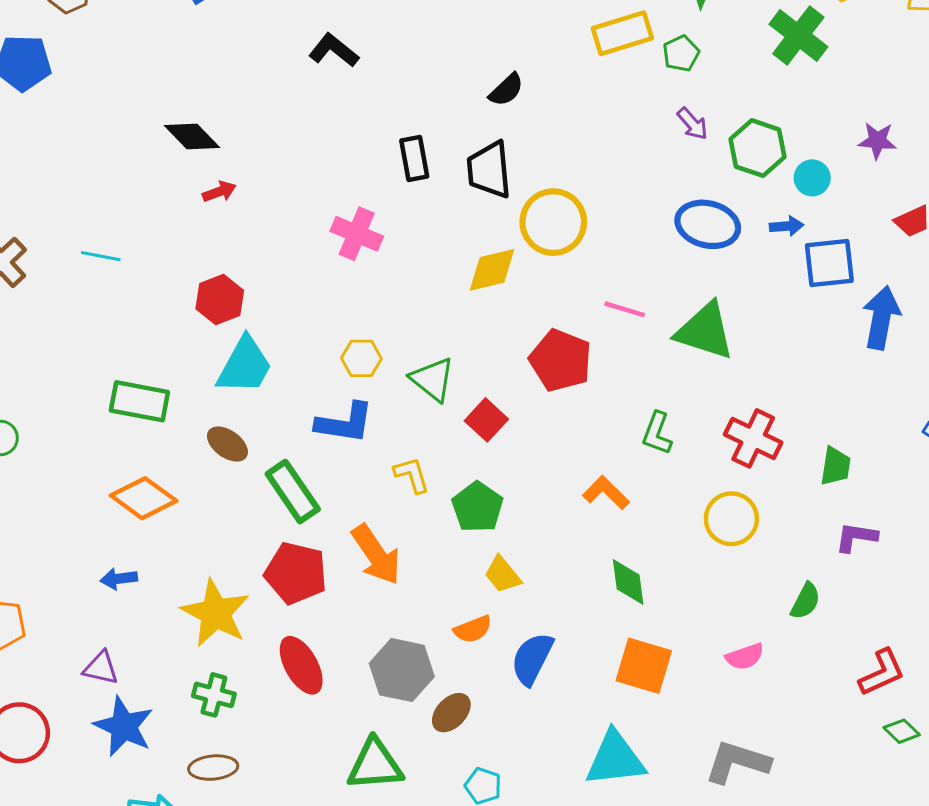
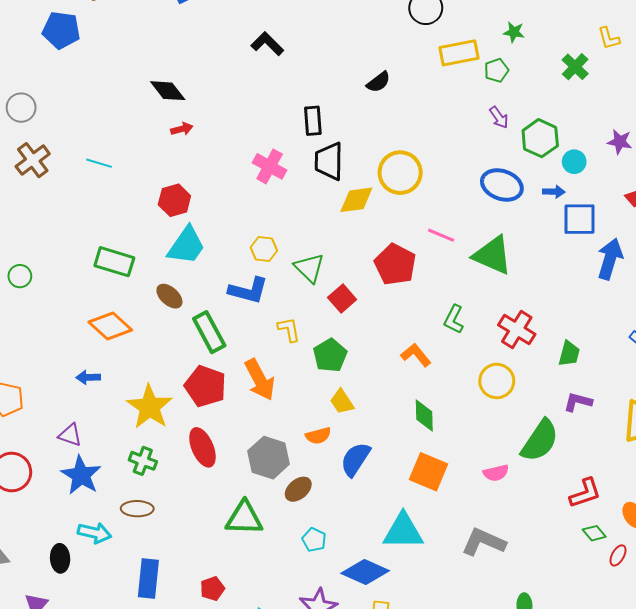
green cross: (798, 35) -> (575, 67), size x0.7
black trapezoid: (489, 170) -> (329, 161), moved
green semicircle: (805, 601) -> (540, 441), size x1.8

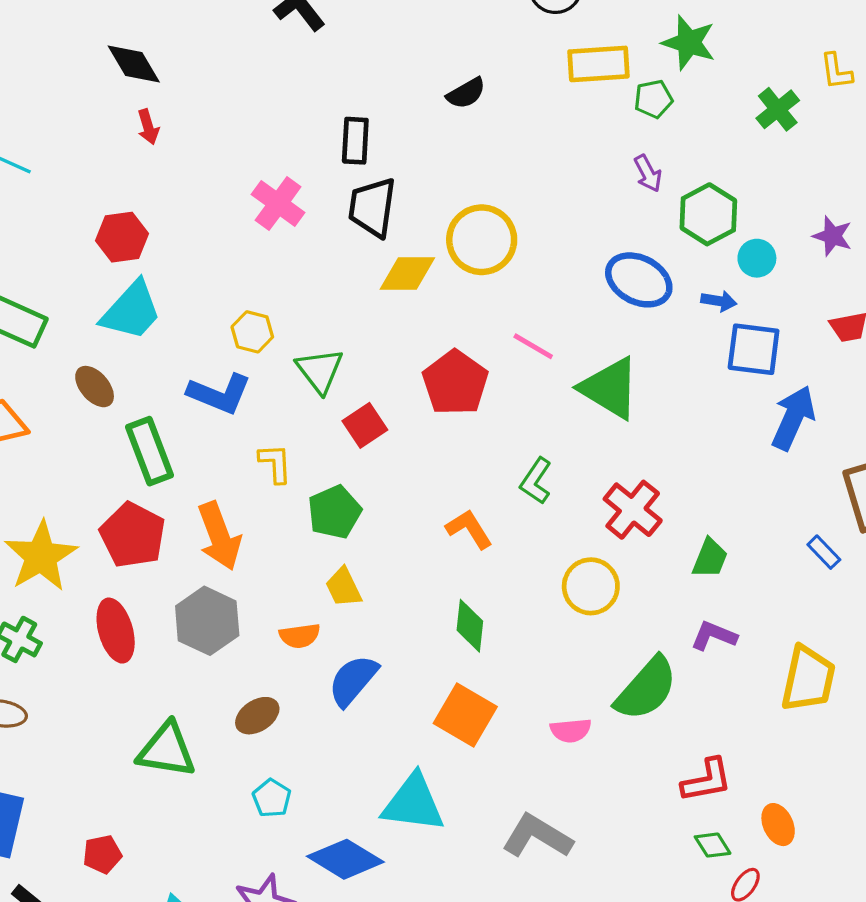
green star: (514, 32) -> (689, 43), size x1.6
red arrow: (182, 129) -> (148, 127), turned 80
gray hexagon: (269, 458) -> (207, 621), moved

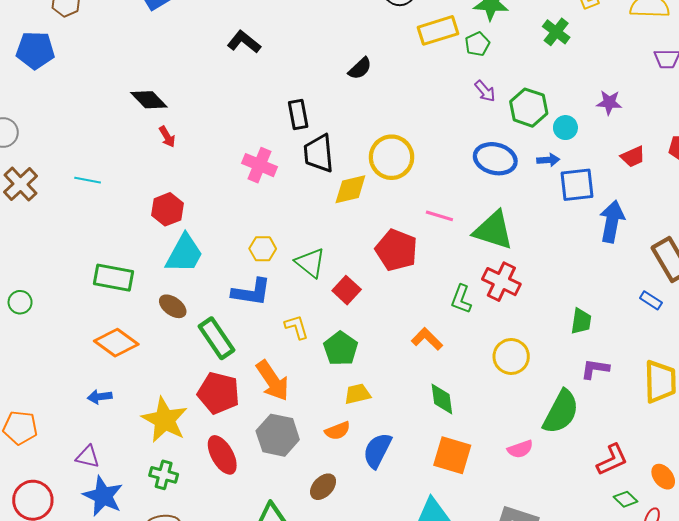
red cross: (633, 510) -> (501, 282), moved
yellow trapezoid: (344, 587) -> (358, 394), turned 116

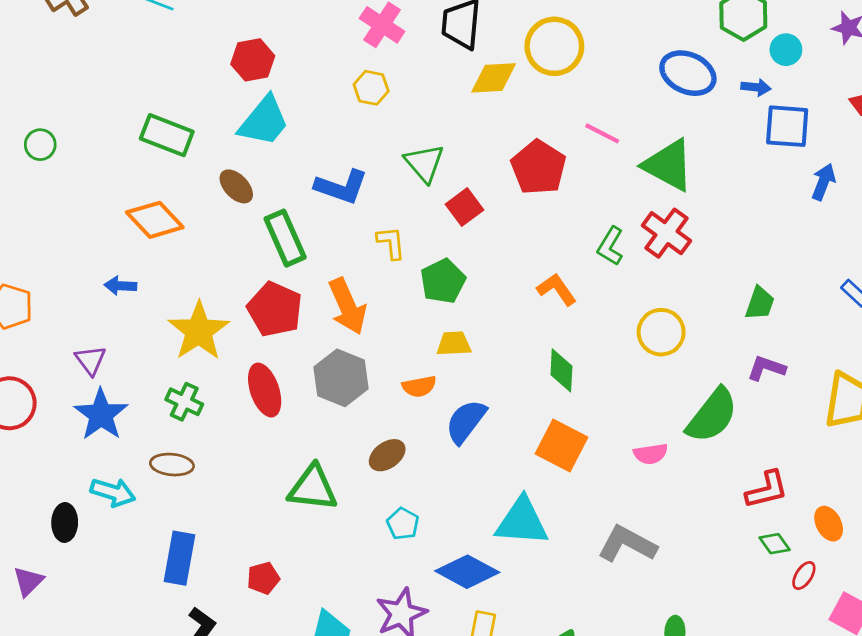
blue arrow: (612, 221) -> (823, 182), size x0.7
yellow hexagon: (263, 249) -> (371, 88), moved
purple triangle: (88, 457) -> (90, 360), turned 30

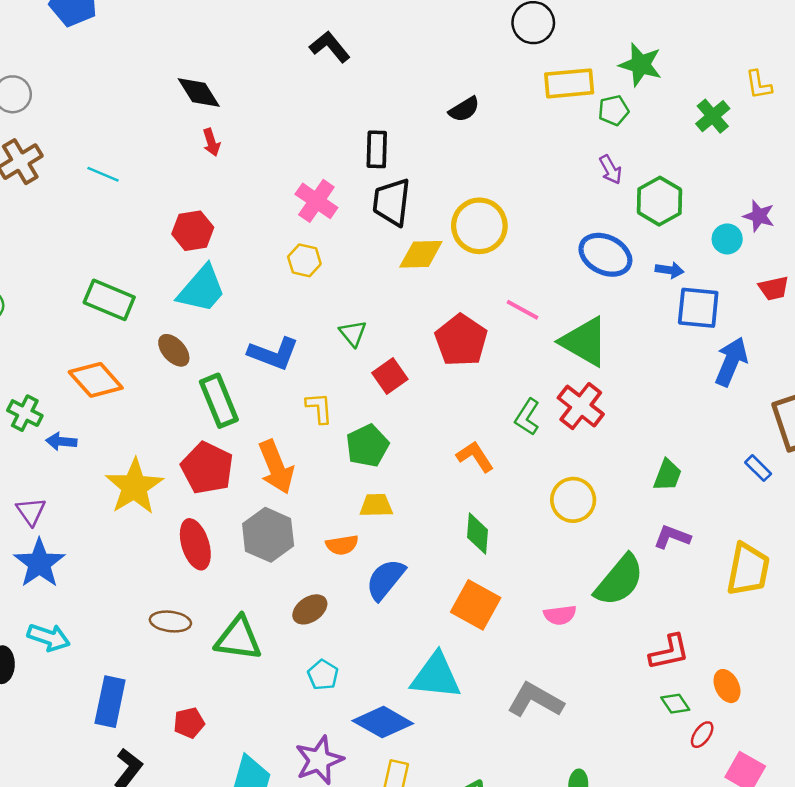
cyan circle: (786, 50) -> (727, 239), moved
green triangle: (424, 163) -> (353, 333), size x0.7
blue arrow: (823, 182) -> (731, 362), size x1.4
green cross: (184, 402) -> (25, 413), moved
brown ellipse: (172, 465) -> (170, 621), moved

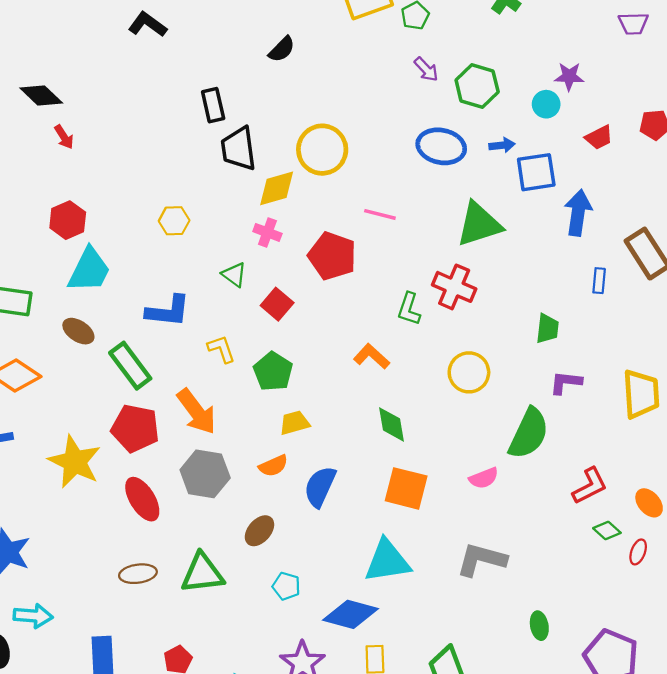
pink cross: (316, 201) -> (267, 232), moved, size x0.7
green triangle: (584, 342) -> (479, 224), moved, turned -33
blue rectangle: (758, 468) -> (599, 281), moved, turned 65

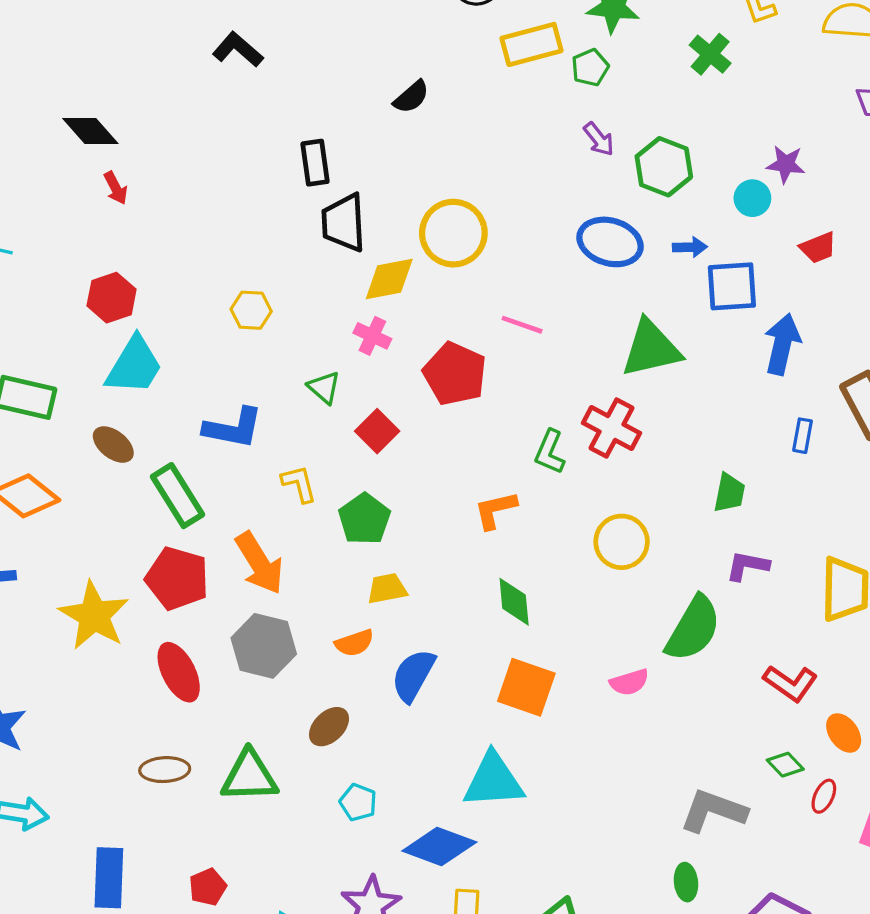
orange L-shape: (372, 356) -> (495, 510), turned -60
red L-shape: (590, 486) -> (790, 683), moved, turned 57
gray L-shape: (481, 560) -> (713, 811), moved

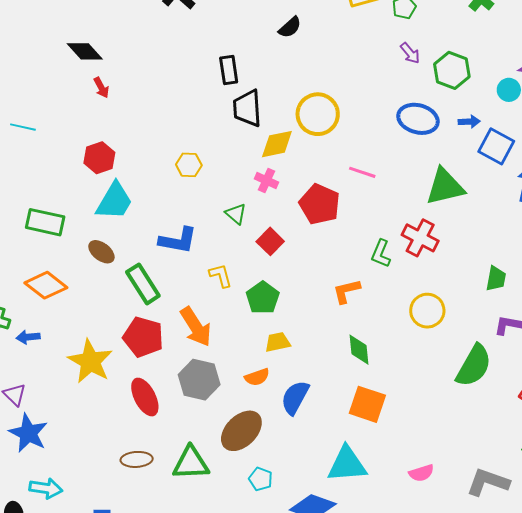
blue square: (732, 286) -> (496, 146), turned 33
pink semicircle: (629, 682) -> (421, 473), moved
brown ellipse: (329, 727) -> (241, 431), size x1.6

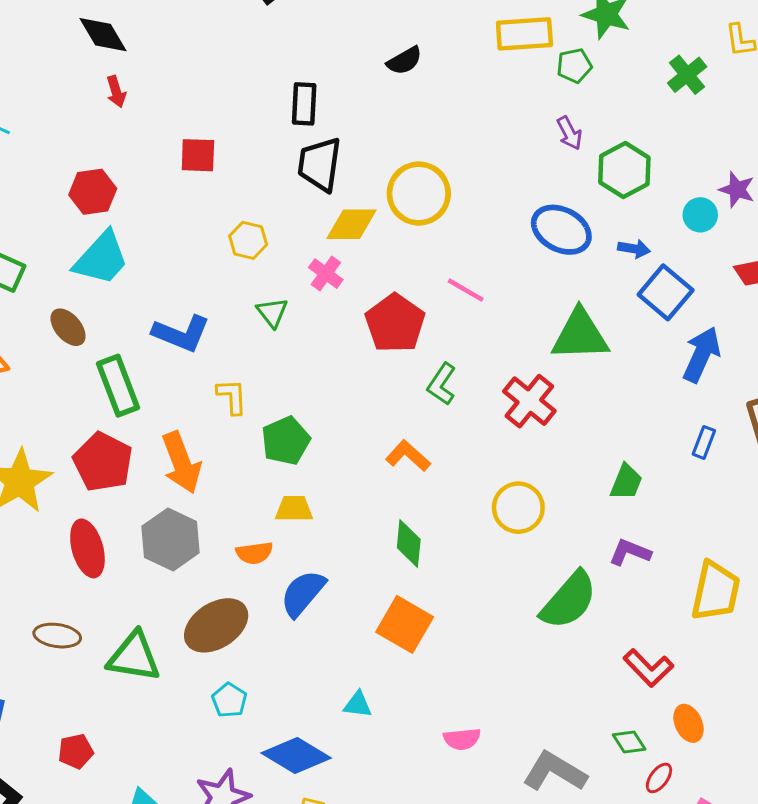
yellow hexagon: (189, 165) -> (248, 240), moved
red square: (270, 241) -> (198, 155), moved, turned 36
green L-shape: (381, 254) -> (442, 384), moved
orange L-shape: (346, 291) -> (408, 456), turned 44
cyan triangle: (347, 464) -> (358, 704), size x0.5

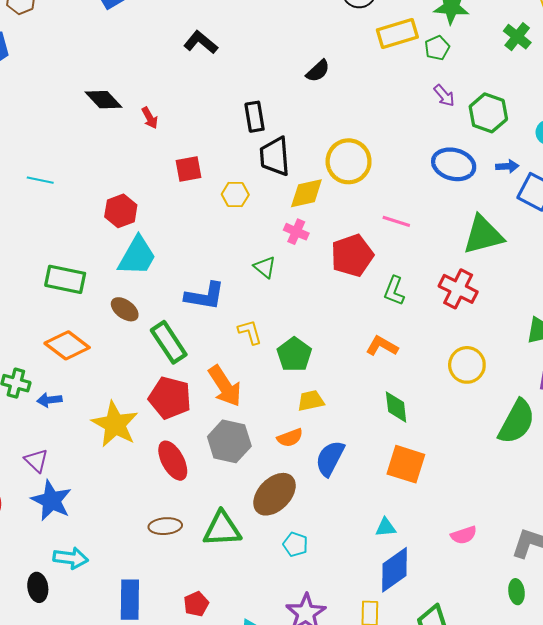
red arrow: (116, 92) -> (150, 118), moved
yellow hexagon: (248, 240) -> (235, 194), moved
red pentagon: (395, 323) -> (352, 256), turned 30
blue diamond: (296, 755) -> (395, 570), moved, turned -54

